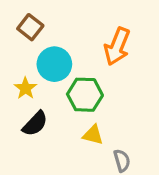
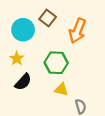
brown square: (30, 27) -> (48, 18), moved
cyan circle: (54, 64) -> (23, 30), moved

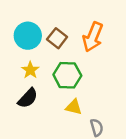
brown square: (48, 18) -> (57, 38), moved
yellow star: (17, 59) -> (30, 70), moved

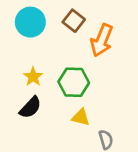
cyan circle: (28, 36) -> (30, 22), moved
brown square: (57, 38) -> (74, 21), moved

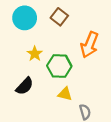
orange arrow: (102, 40) -> (89, 45), moved
yellow star: (33, 77) -> (35, 54), moved

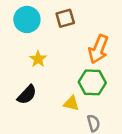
brown square: (59, 17) -> (65, 18), turned 36
green hexagon: (59, 66) -> (92, 82), moved

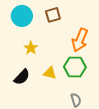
yellow triangle: (71, 103) -> (50, 73), moved

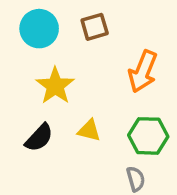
yellow star: (31, 48) -> (55, 86), size x1.5
green hexagon: (75, 67) -> (148, 136), moved

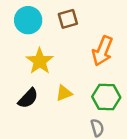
yellow triangle: (89, 131) -> (64, 93), turned -36

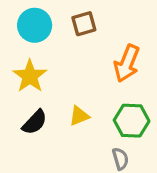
yellow star: (40, 61) -> (30, 76), moved

